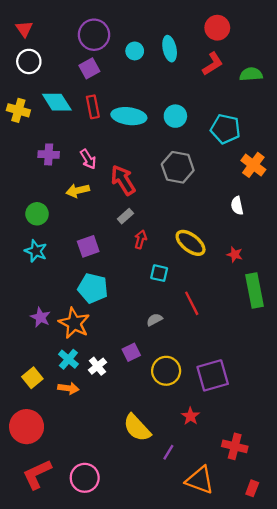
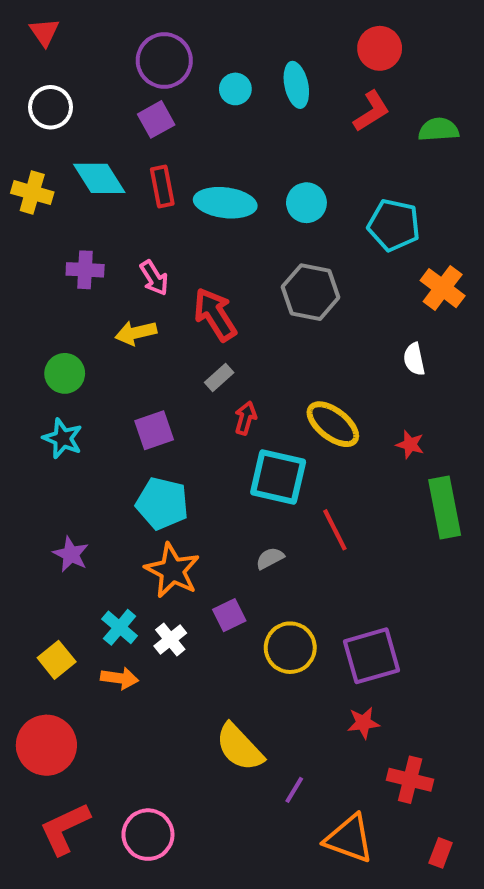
red triangle: (24, 29) -> (44, 32), moved
cyan square: (159, 273) -> (278, 477), size x1.8
orange star: (74, 323) -> (172, 570), moved
red star: (191, 416) -> (363, 723), moved, turned 30

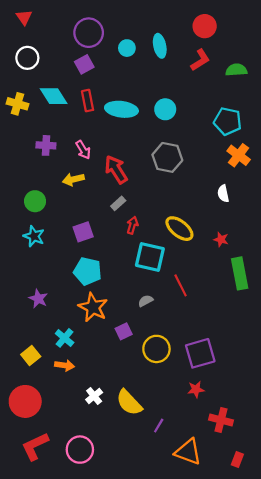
cyan pentagon: (394, 225) -> (228, 121), moved
white cross: (170, 640) -> (94, 396), moved

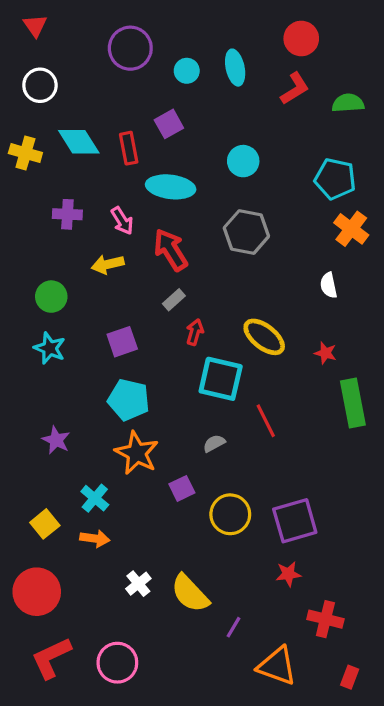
purple square: (84, 64) -> (169, 124), moved
cyan ellipse: (121, 109) -> (171, 187), moved

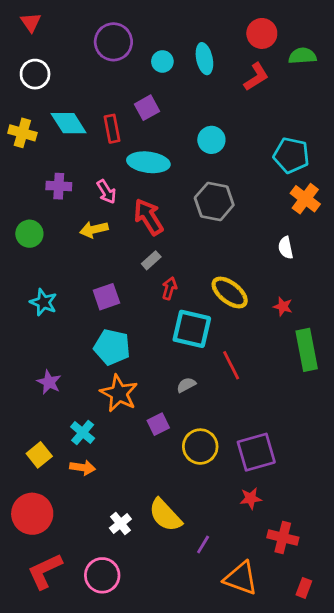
green semicircle: (348, 103) -> (302, 56), moved
green circle: (51, 297) -> (29, 234), moved
white cross: (138, 584) -> (120, 524), moved

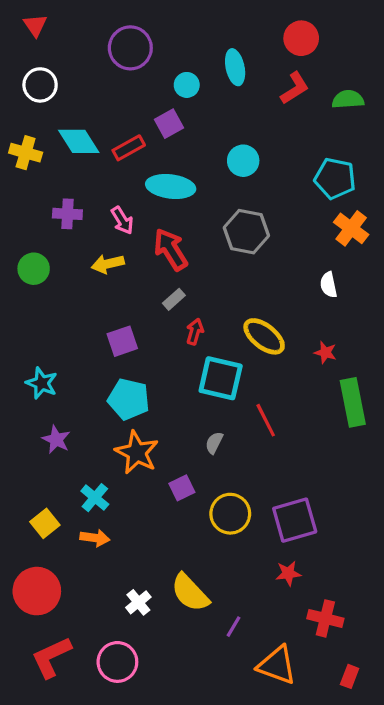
green semicircle: (302, 56) -> (348, 99), moved
cyan circle: (162, 61) -> (187, 85), moved
red rectangle: (112, 129) -> (129, 148), turned 72
cyan star: (43, 302) -> (42, 383), moved
gray semicircle: (186, 385) -> (214, 443), turned -36

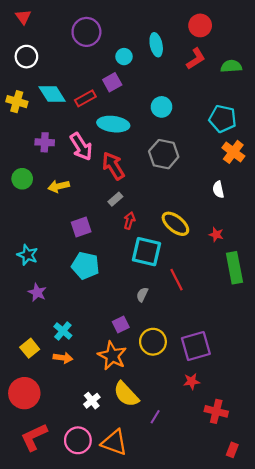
pink arrow: (122, 220) -> (81, 147), size x1.5
yellow arrow: (108, 264) -> (59, 186), moved
orange star: (137, 452) -> (112, 356), moved
orange triangle: (277, 665) -> (114, 442), moved

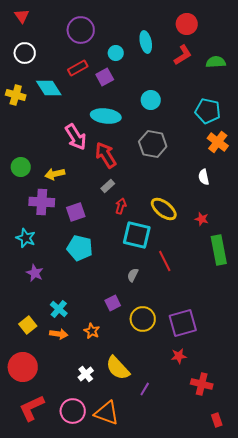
red rectangle: (85, 98) -> (78, 68), moved
purple cross: (45, 142) -> (42, 202), moved, size x1.4
orange star: (112, 356) -> (92, 331), moved, size x0.6
red rectangle: (232, 450) -> (217, 420), turned -40

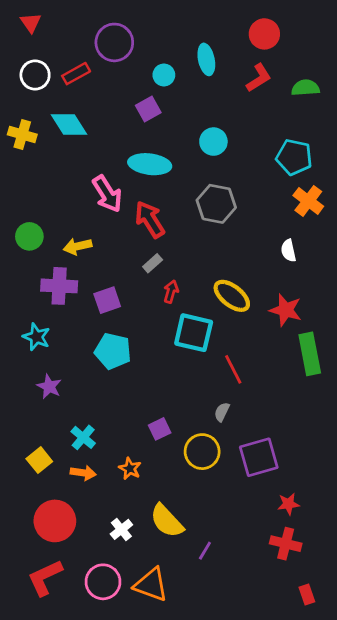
red rectangle: (78, 68) -> (76, 74), moved
red star: (202, 219) -> (286, 310), size x1.6
gray semicircle: (133, 275) -> (222, 412), moved
red star: (179, 356) -> (288, 504), moved
red circle: (23, 367) -> (55, 521), moved

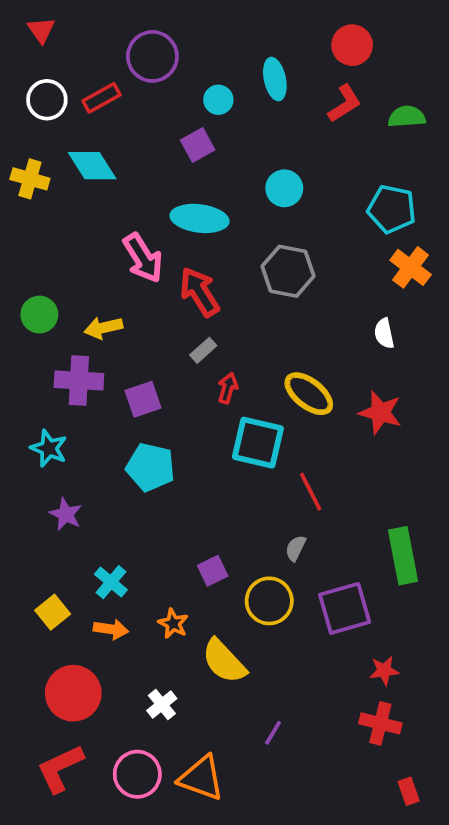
green rectangle: (310, 354) -> (403, 556), moved
yellow semicircle: (167, 521) -> (224, 661), moved

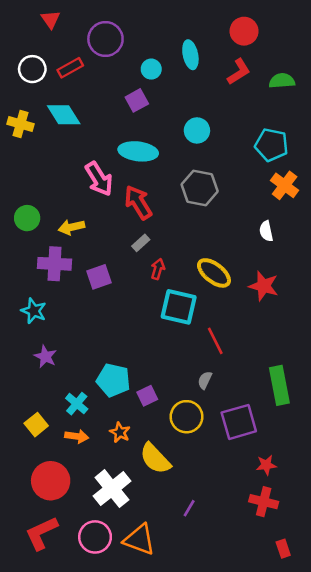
red triangle: (41, 30) -> (51, 19), moved
cyan pentagon: (151, 467) -> (113, 380), moved
white cross: (162, 705) -> (112, 489), size x1.8

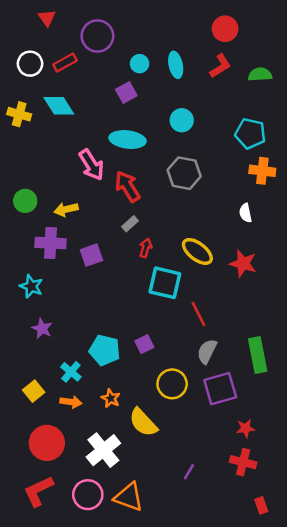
cyan ellipse: (190, 55) -> (176, 65), moved
orange cross: (285, 185) -> (262, 171), turned -30
gray semicircle: (205, 380) -> (207, 351), moved, size x1.5
purple square: (147, 396) -> (144, 344), moved
purple line: (189, 508) -> (189, 472), moved

